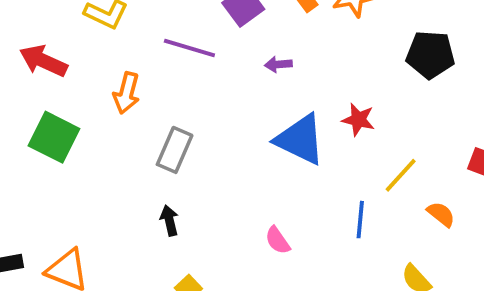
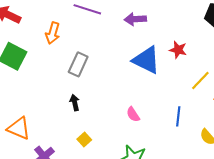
purple arrow: (278, 64) -> (135, 19), size x1.5
blue line: (360, 220) -> (178, 116), moved

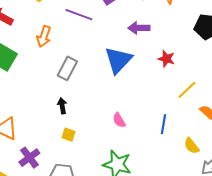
purple arrow: (135, 19) -> (139, 28), moved
blue triangle: (146, 60) -> (118, 60), moved, turned 44
yellow square: (84, 139) -> (69, 135), moved, turned -32

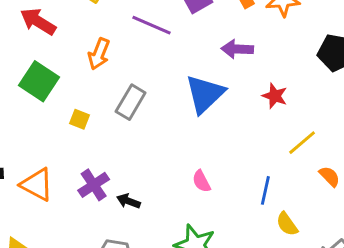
black arrow: (62, 106) -> (128, 201), moved, turned -63
yellow square: (69, 135) -> (80, 119), moved
yellow semicircle: (192, 146) -> (287, 224), moved
purple cross: (29, 158) -> (94, 185), moved

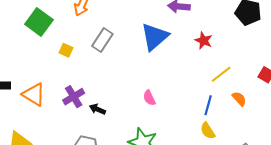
blue line: (265, 190) -> (208, 105), moved

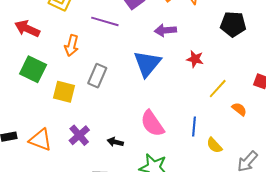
yellow square: (66, 50) -> (64, 92), size x1.6
pink semicircle: (149, 98) -> (152, 124), size x1.8
blue line: (208, 105) -> (194, 127), moved
black arrow: (97, 109) -> (115, 142), moved

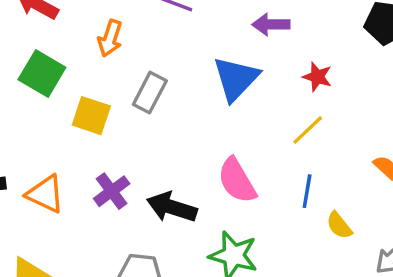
yellow line: (218, 89) -> (308, 130), moved
black arrow: (115, 142) -> (172, 207), size x1.8

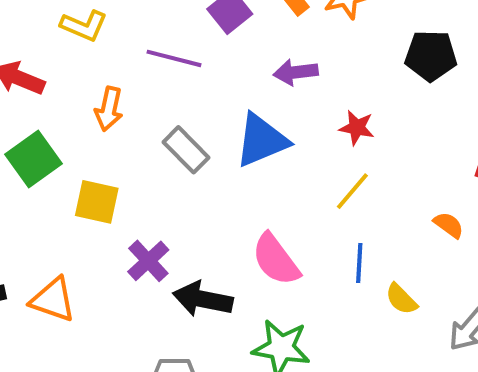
green square: (42, 74) -> (33, 159), turned 30
blue triangle: (236, 79) -> (262, 140), turned 30
gray rectangle: (150, 93) -> (186, 150), moved, turned -66
purple cross: (112, 191) -> (148, 261), moved

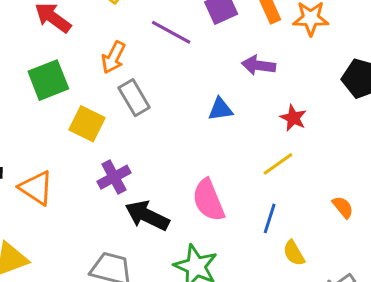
blue triangle: (262, 140) -> (220, 109), size x0.6
gray rectangle: (186, 150) -> (134, 98), moved

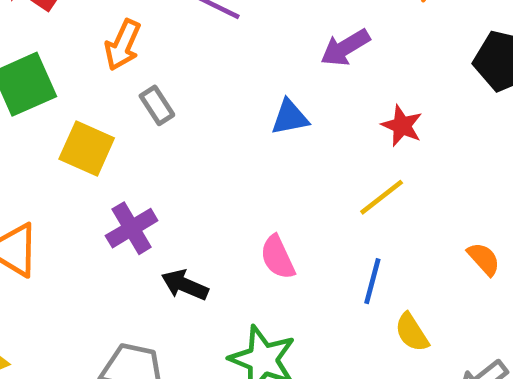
purple arrow: (259, 65) -> (345, 48), turned -36
gray rectangle: (134, 98) -> (157, 105), size x0.7
pink semicircle: (208, 200) -> (278, 257), size x0.7
black arrow: (147, 216) -> (185, 285), size x0.7

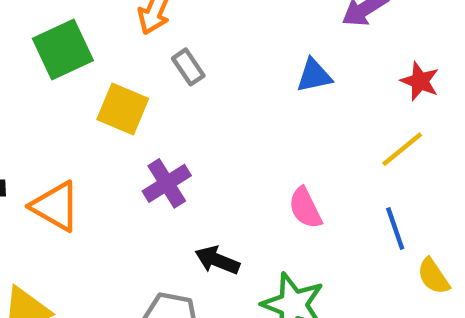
blue line: (372, 281) -> (395, 229), turned -33
black arrow: (185, 285) -> (217, 260), moved

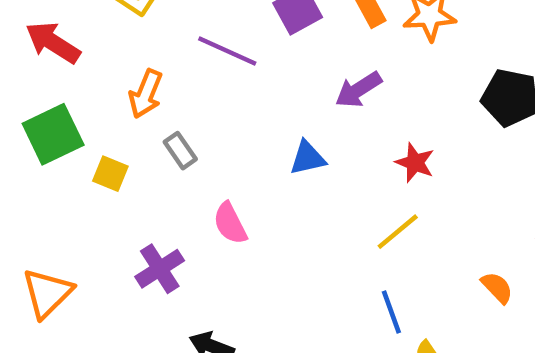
yellow square: (123, 109) -> (110, 174), moved, size x0.7
orange triangle: (55, 206) -> (47, 293), turned 46
pink semicircle: (305, 208) -> (230, 223), moved

